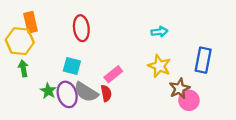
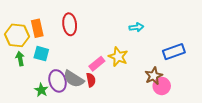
orange rectangle: (30, 22) -> (37, 28), moved
blue rectangle: (203, 60) -> (174, 52), turned 60
cyan square: (72, 66) -> (41, 54), moved
yellow star: (159, 66) -> (118, 57), moved
green star: (48, 91) -> (41, 90), moved

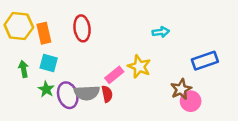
yellow hexagon: (17, 35) -> (19, 26), moved
gray semicircle: (74, 79) -> (87, 93), turned -35
green star: (41, 90) -> (46, 89), moved

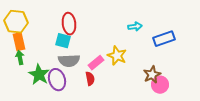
orange rectangle: (44, 33) -> (19, 42), moved
blue rectangle: (205, 61) -> (164, 39), moved
cyan square: (49, 63) -> (63, 41), moved
green star: (46, 89) -> (39, 75), size x1.5
gray semicircle: (87, 93) -> (69, 61), moved

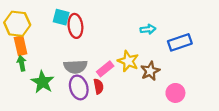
cyan square: (63, 41) -> (61, 17), moved
brown star: (152, 75) -> (150, 71), moved
purple ellipse: (57, 80) -> (79, 87), moved

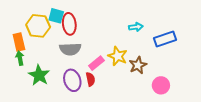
yellow hexagon: (17, 24) -> (38, 26), moved
gray semicircle: (75, 67) -> (70, 49), moved

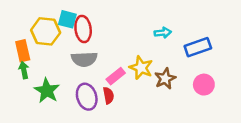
pink circle: (161, 85) -> (204, 85), moved

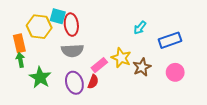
cyan arrow: (163, 33) -> (140, 28), turned 136
red semicircle: (108, 95) -> (93, 82), turned 32

